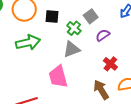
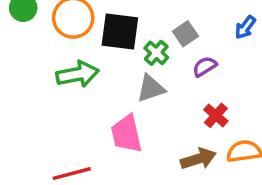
black square: (52, 16) -> (120, 32), size x1.6
brown arrow: (101, 90) -> (198, 159), turned 102

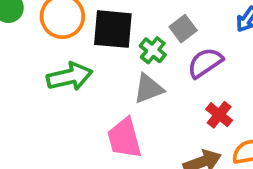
purple semicircle: (205, 66) -> (205, 63), size x1.4

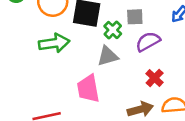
gray square: (183, 29) -> (135, 17), turned 30

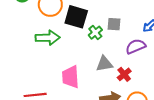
purple semicircle: (148, 42) -> (136, 46), moved
gray triangle: (108, 56) -> (104, 64), moved

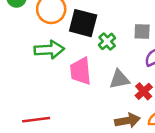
gray square: (114, 24) -> (142, 32), moved
pink trapezoid: (71, 77) -> (81, 71), moved

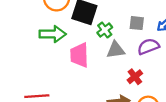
gray triangle: (119, 79) -> (116, 50), moved

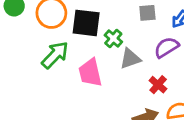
gray square: (137, 23) -> (147, 13), moved
green arrow: (53, 34) -> (55, 55), turned -35

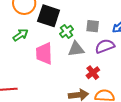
gray square: (147, 13) -> (93, 26), moved
green arrow: (55, 55) -> (21, 35), size x0.7

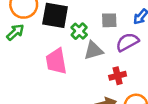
green arrow: (21, 35) -> (15, 32), moved
red cross: (93, 73) -> (118, 76), turned 32

